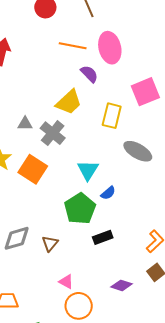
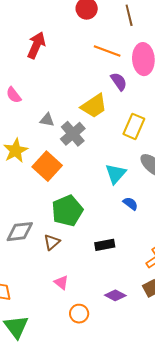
cyan triangle: (88, 170) -> (116, 174), moved
blue semicircle: (108, 193) -> (130, 204), moved, turned -112
green pentagon: (80, 209) -> (67, 211), moved
orange circle: (79, 306) -> (79, 314), moved, size x0.7

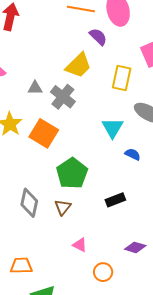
gray diamond: (20, 232) -> (29, 203), turned -60

